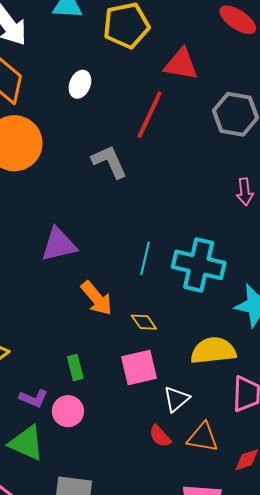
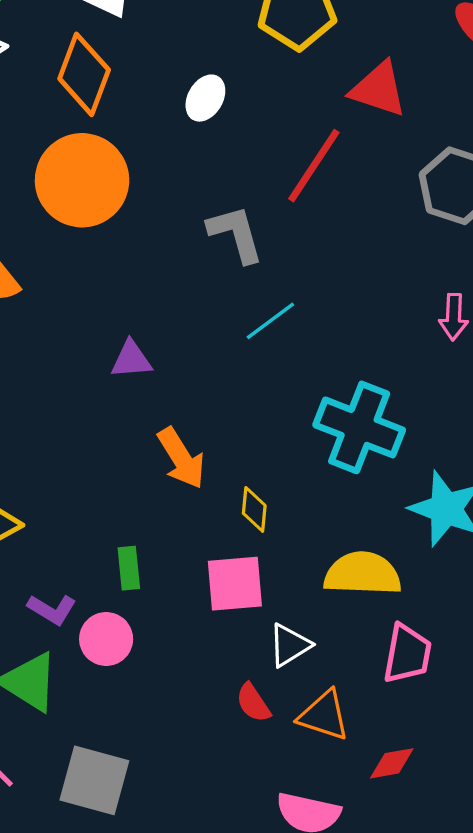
purple triangle: (59, 245) -> (131, 360), size x0.7
cyan line: (145, 258) -> (270, 321), moved, turned 32
yellow diamond: (144, 322) -> (254, 509), turned 32

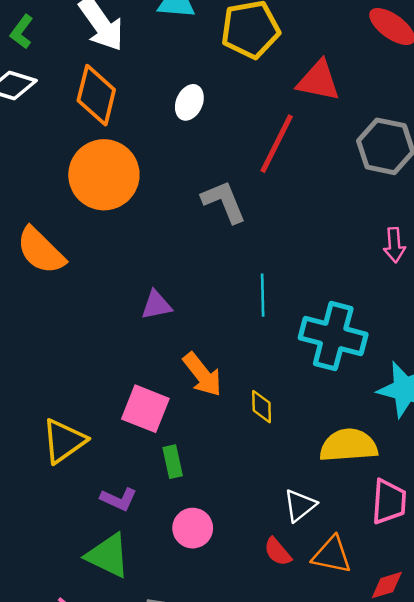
cyan line: (270, 321) -> (263, 295), moved, turned -48
pink square: (235, 584) -> (145, 409), moved, turned 33
pink circle: (106, 639) -> (193, 528), moved

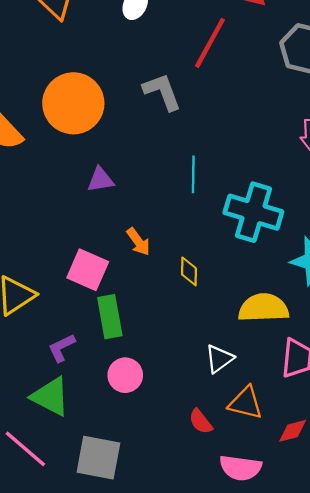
orange circle: (104, 175) -> (73, 103), moved
orange arrow: (202, 375) -> (138, 242), size x0.7
green rectangle: (173, 462) -> (110, 317), size x1.5
purple L-shape: (119, 499) -> (62, 348), turned 128
red semicircle: (278, 552) -> (201, 422), moved

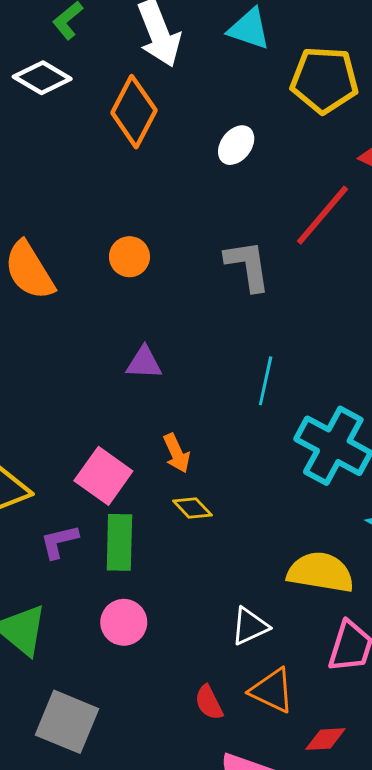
orange circle: (73, 103) -> (129, 257), size x0.5
yellow diamond: (189, 271) -> (192, 508), moved, turned -56
purple L-shape: (62, 348) -> (59, 542), moved

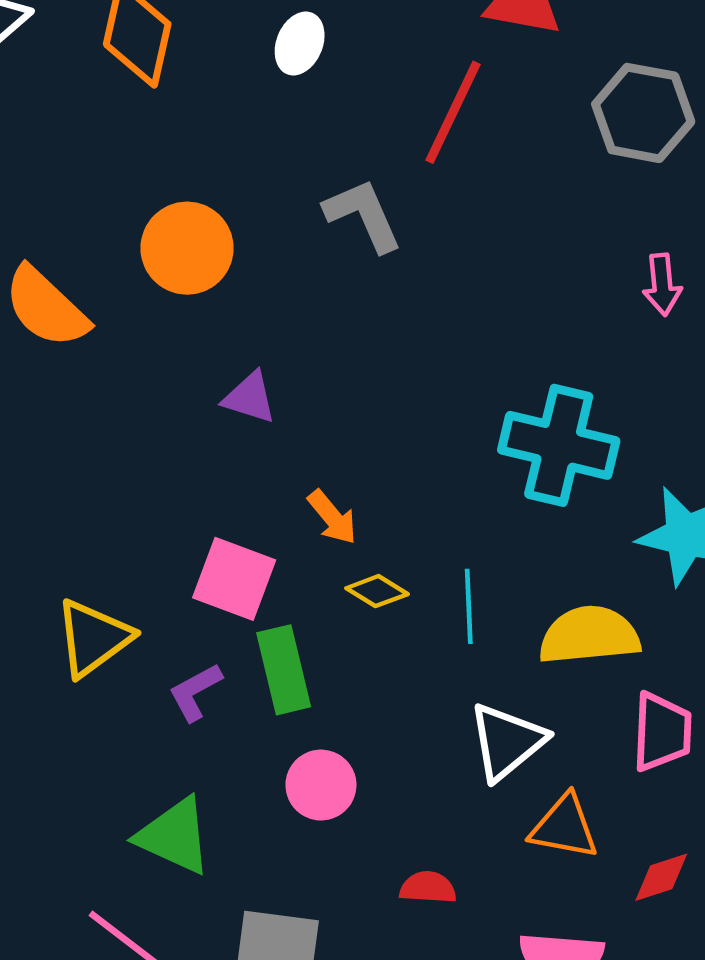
orange circle: (129, 257) -> (187, 248), size x1.5
purple triangle: (144, 363) -> (250, 398), turned 30
cyan line: (266, 381) -> (469, 606), moved
white triangle: (250, 626) -> (507, 742), size x1.4
red semicircle: (209, 702) -> (428, 888), moved, turned 135

